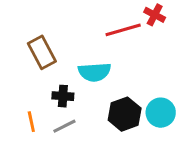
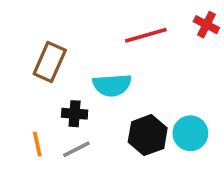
red cross: (155, 15) -> (206, 25), moved
brown rectangle: (42, 52) -> (50, 62), turned 52

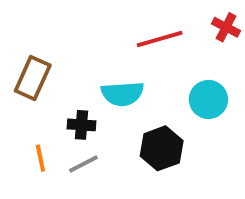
brown rectangle: (50, 62) -> (33, 78), moved
cyan circle: (190, 133) -> (208, 100), moved

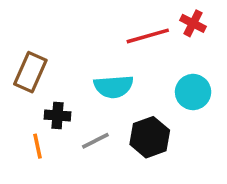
red cross: (226, 27) -> (193, 23), moved
black cross: (81, 125) -> (57, 115), moved
gray line: (83, 164) -> (95, 141), moved

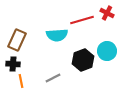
cyan semicircle: (114, 87) -> (57, 35), moved
black cross: (57, 115) -> (13, 64), moved
black hexagon: (150, 137) -> (83, 60), moved

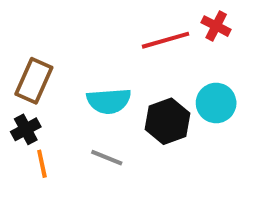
cyan semicircle: (57, 35) -> (109, 101), moved
black cross: (13, 64) -> (26, 129), turned -32
gray line: (53, 78) -> (107, 158), turned 49

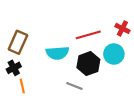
red cross: (216, 26) -> (122, 28), moved
red line: (165, 40) -> (88, 35), moved
gray line: (107, 158) -> (74, 86), moved

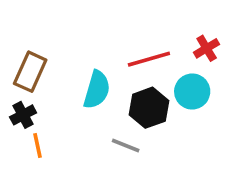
red cross: (122, 28) -> (207, 48), turned 32
cyan semicircle: (57, 53) -> (97, 90), turned -70

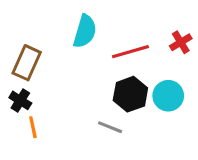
cyan semicircle: (97, 90) -> (85, 31), moved
cyan circle: (192, 92) -> (168, 96), moved
black cross: (23, 115) -> (20, 100), turned -30

